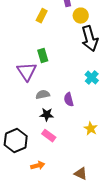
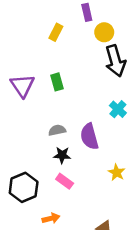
purple triangle: (27, 72) -> (22, 86), moved
purple semicircle: (69, 100) -> (89, 136), size x1.5

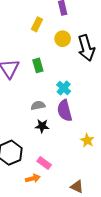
yellow circle: (104, 32) -> (63, 39), moved
cyan cross: (118, 109) -> (64, 88), moved
pink rectangle: (65, 181) -> (44, 163), moved

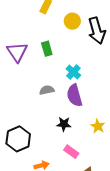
black star: (42, 126) -> (64, 124), moved
pink rectangle: (44, 163) -> (71, 152), moved

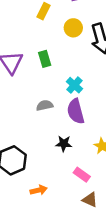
pink rectangle: (71, 152) -> (82, 175), moved

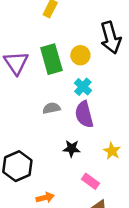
yellow circle: (73, 28) -> (80, 55), moved
green rectangle: (45, 59) -> (51, 59), size x1.6

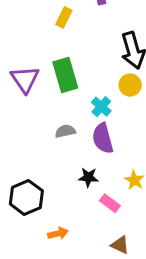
yellow circle: (80, 55) -> (130, 85), moved
pink rectangle: (90, 181) -> (110, 203), moved

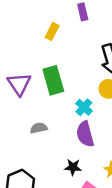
gray semicircle: (65, 131) -> (39, 128), moved

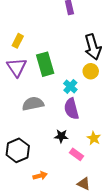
yellow rectangle: (52, 31) -> (18, 41), moved
gray semicircle: (39, 128) -> (33, 104), size x1.5

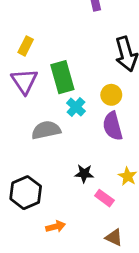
yellow circle: (91, 71) -> (111, 95), moved
cyan cross: (70, 86) -> (76, 107), moved
purple semicircle: (71, 109) -> (113, 126), moved

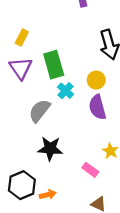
gray semicircle: (46, 130) -> (40, 111), turned -40
black star: (84, 174) -> (50, 149), moved, size x1.5
black hexagon: (26, 193) -> (22, 185), moved

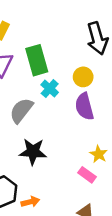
pink rectangle: (90, 170) -> (87, 175), moved

